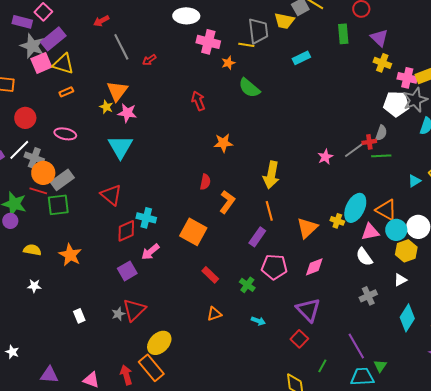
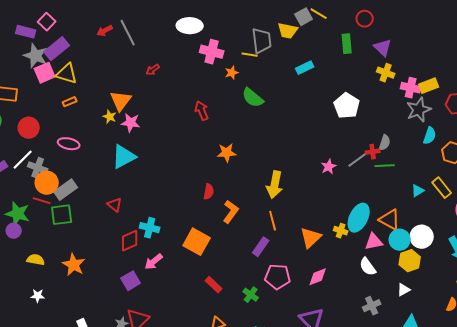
gray line: (121, 47) -> (128, 33), moved
white pentagon: (396, 104) -> (347, 106), moved, turned 30
cyan triangle: (120, 147) -> (124, 157), turned 32
red triangle: (111, 195) -> (115, 205), size x0.7

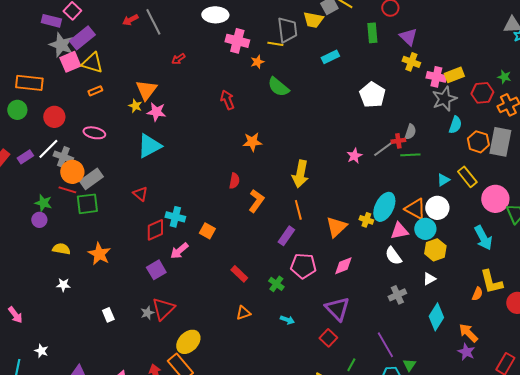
green star: (18, 214) -> (43, 203), size x0.7
white circle: (422, 237) -> (437, 208), moved
orange square: (197, 242) -> (207, 231), moved, size x0.6

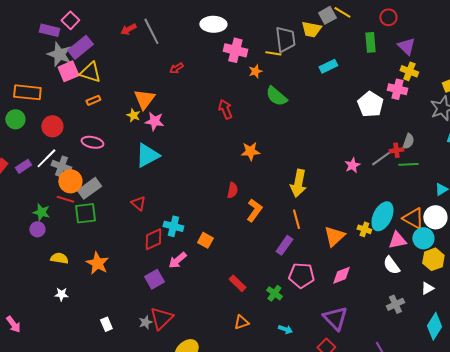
pink cross: (436, 77) -> (397, 89), moved

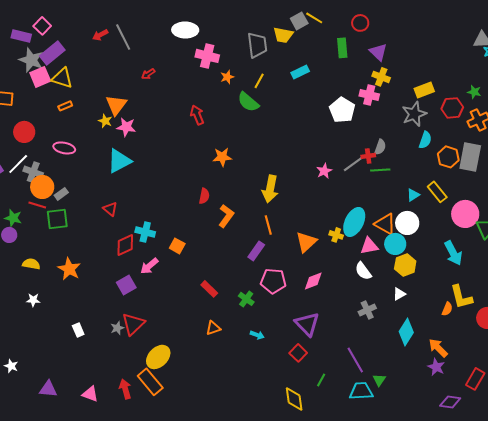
yellow line: (273, 53) -> (259, 81), moved, turned -70
gray rectangle: (89, 188) -> (61, 194), size x0.6

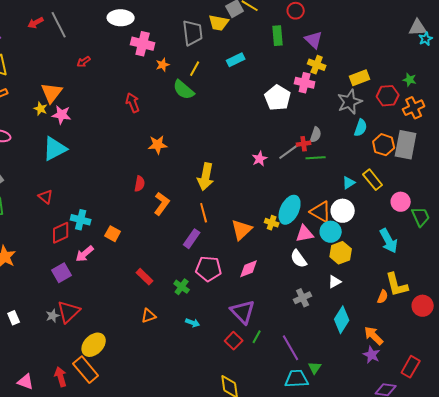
pink circle: (465, 214) -> (401, 202), size x0.7
green line: (321, 380) -> (257, 337), moved

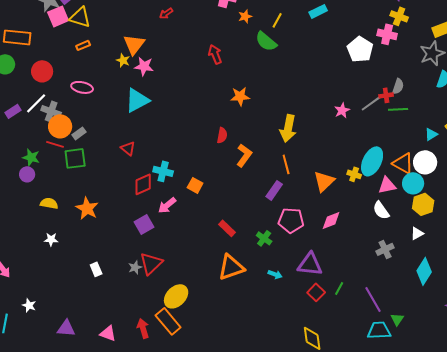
purple triangle: (243, 312) -> (310, 264), moved, turned -40
orange triangle: (149, 316) -> (231, 267), size x1.8

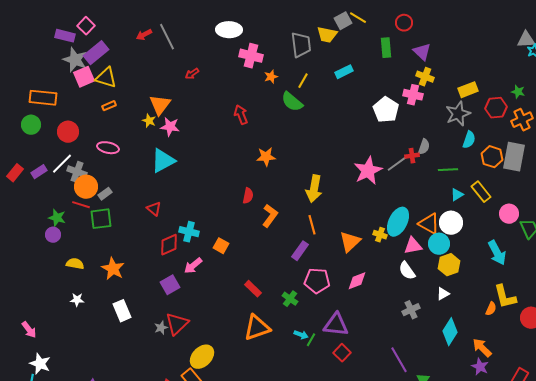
green line: (398, 109) -> (448, 170), moved
pink star: (342, 110) -> (368, 171), size x1.8
white rectangle: (96, 269) -> (122, 311), moved, size x1.5
green line: (339, 288) -> (311, 340), moved
white star: (29, 305) -> (40, 364), moved, size x1.5

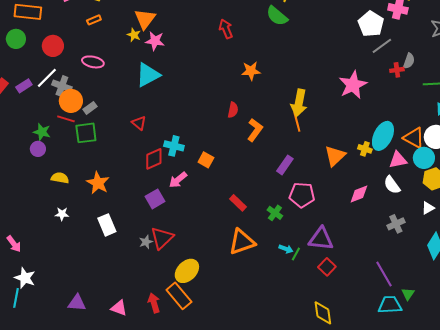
gray line: (397, 164) -> (382, 46), moved
orange line: (312, 225) -> (297, 122), moved
pink diamond: (357, 281) -> (359, 194), moved

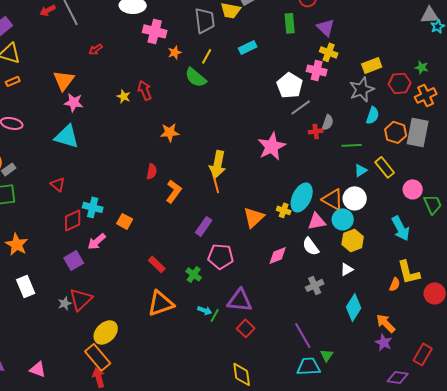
yellow star: (134, 35) -> (124, 96), moved
cyan triangle: (148, 75) -> (67, 136), turned 44
red arrow: (154, 303) -> (99, 377), moved

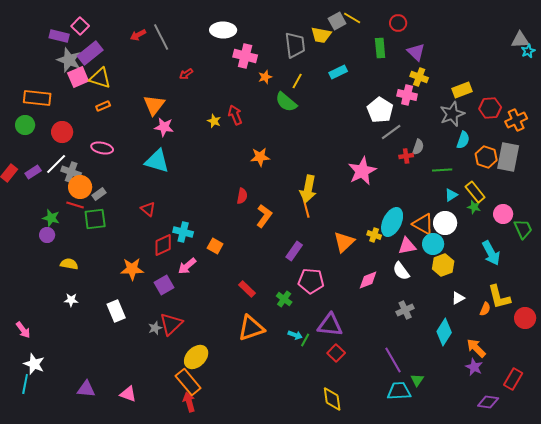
green star: (422, 67) -> (474, 207), moved
orange star: (17, 244) -> (132, 269), moved, turned -30
white triangle: (347, 269) -> (458, 298), moved

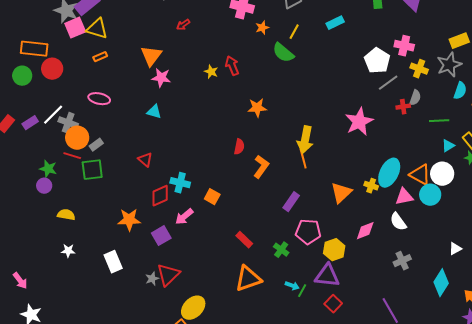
yellow cross: (419, 77) -> (419, 69), moved
red circle: (62, 132) -> (52, 69), moved
cyan triangle: (157, 161) -> (154, 112), size x0.6
yellow hexagon: (443, 265) -> (334, 250), moved

